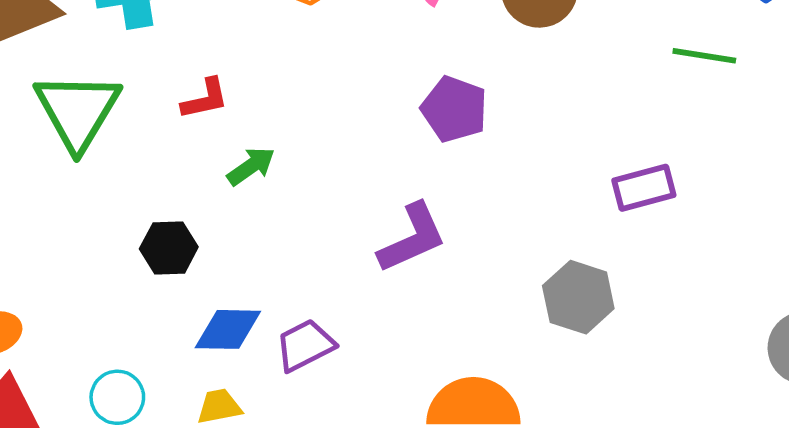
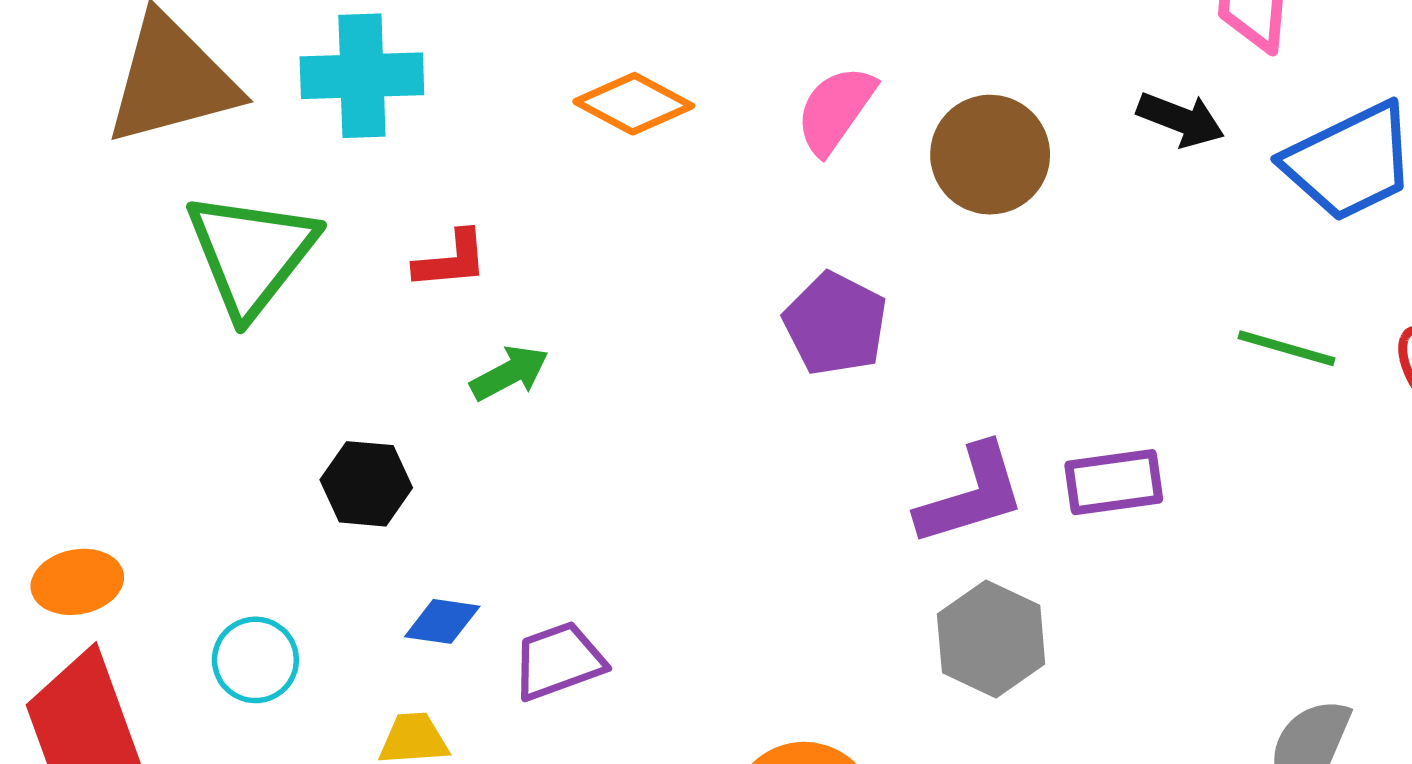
green line: (704, 56) -> (1287, 348), moved
purple L-shape: (412, 238) -> (971, 495), moved
blue diamond: (228, 329) -> (442, 621), size x0.7
cyan circle: (117, 397) -> (255, 660), moved

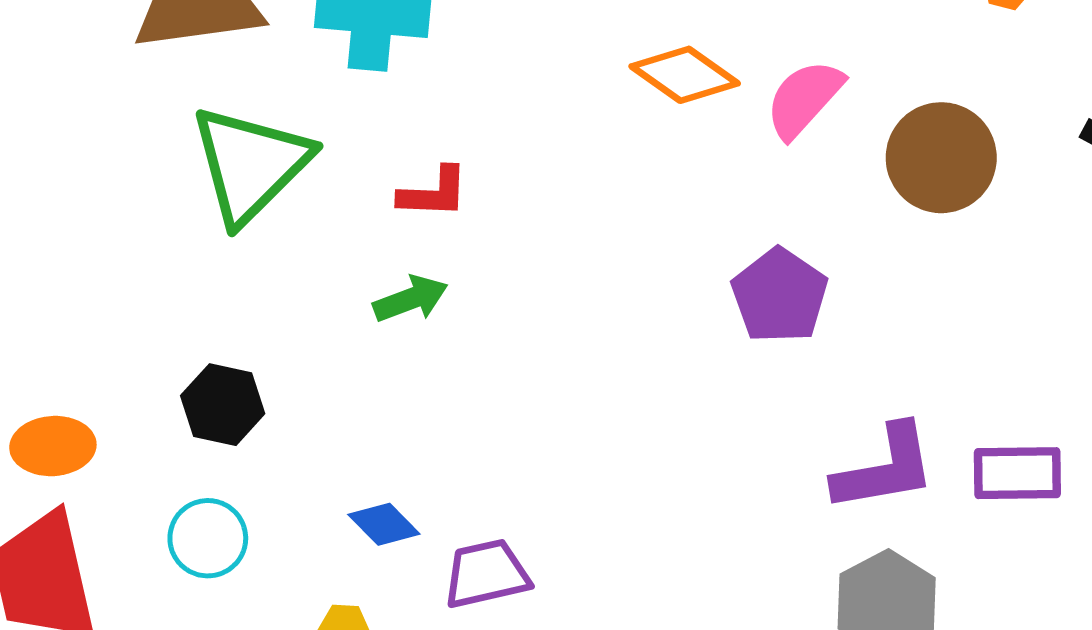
orange diamond: (634, 104) -> (685, 75), moved
green arrow: (509, 373) -> (411, 299), moved
black hexagon: (366, 484) -> (223, 405), moved
blue diamond: (442, 621) -> (384, 524), turned 30

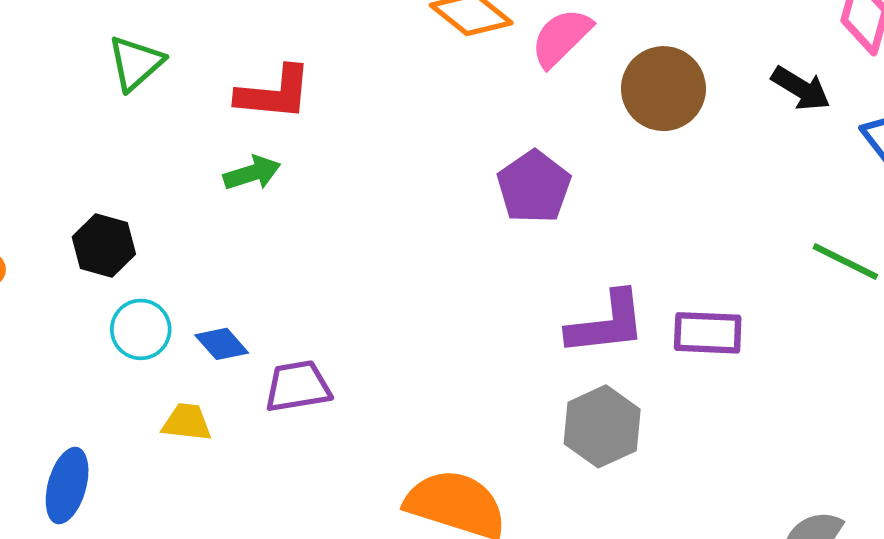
green triangle: (250, 164) -> (136, 63), size x0.6
red L-shape: (434, 193) -> (274, 93), size x1.4
cyan circle: (208, 538) -> (141, 329), moved

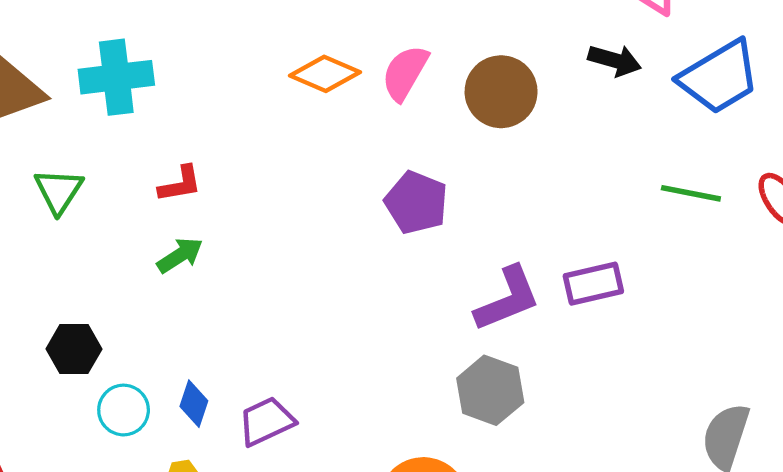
red L-shape: (274, 93) -> (180, 184), size x0.7
blue diamond: (222, 344) -> (194, 404), turned 75
gray hexagon: (602, 426) -> (490, 390), moved

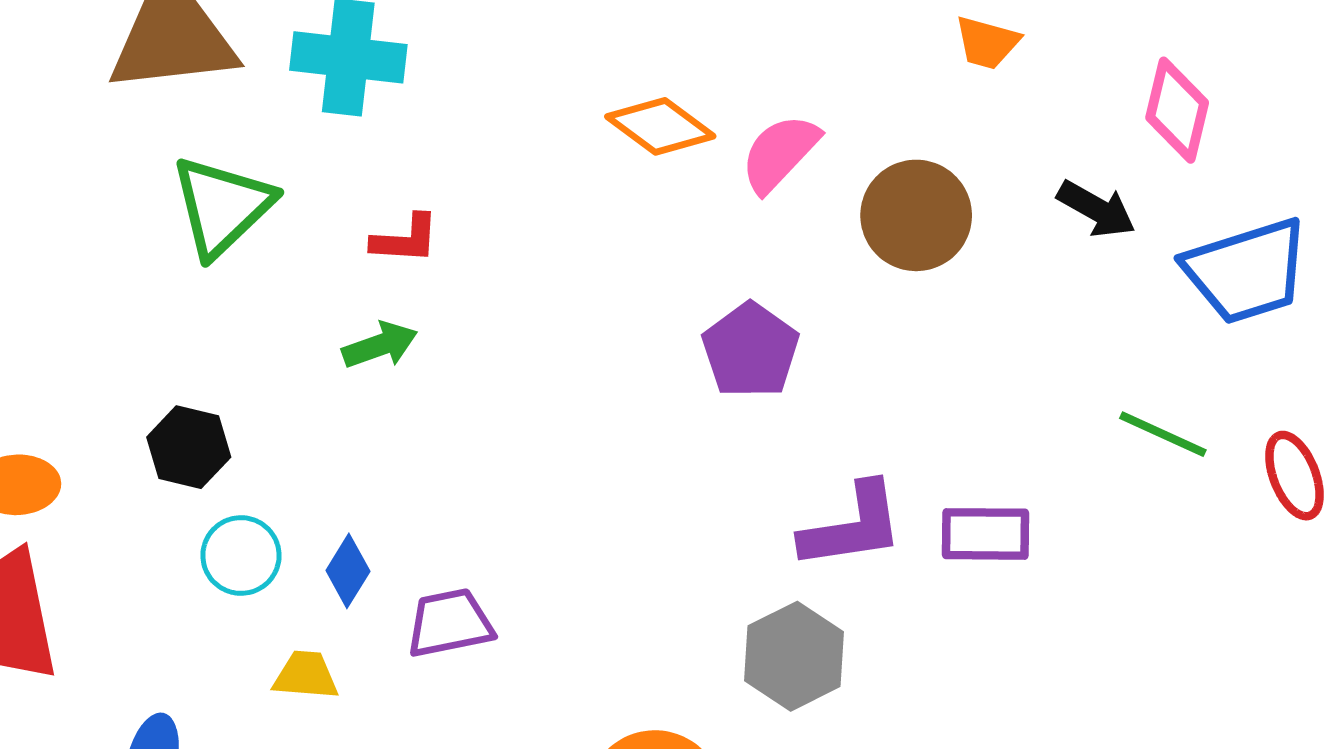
green triangle: (59, 191) -> (222, 206), size x1.4

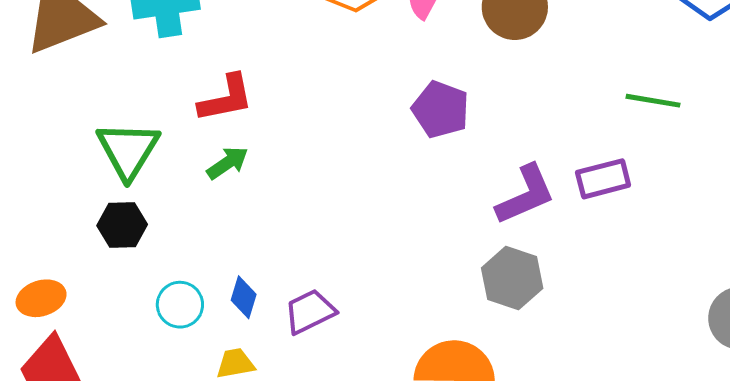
green triangle: (222, 206) -> (128, 150), moved
red L-shape: (405, 239) -> (226, 98), size x1.4
green line: (1163, 434) -> (653, 101), moved
black hexagon: (189, 447) -> (122, 225), moved

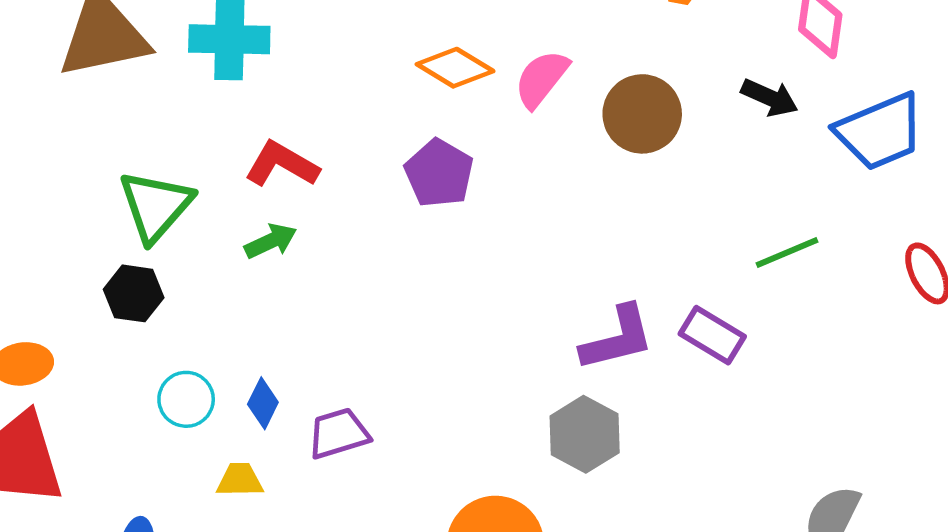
red L-shape: (226, 98) -> (282, 164), turned -148
green line: (653, 101) -> (787, 253), turned -42
purple pentagon: (441, 109) -> (439, 173), moved
purple rectangle: (603, 179) -> (712, 335), turned 36

